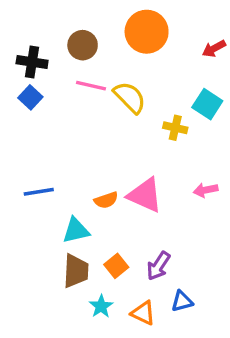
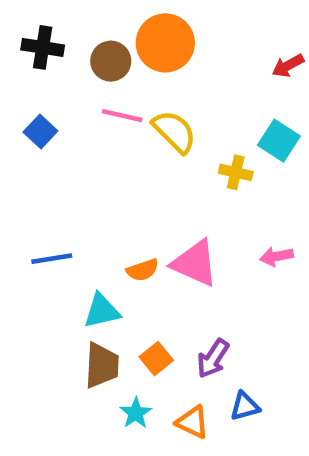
orange circle: (147, 32) -> (165, 43), moved
black cross: (32, 62) -> (43, 47), moved

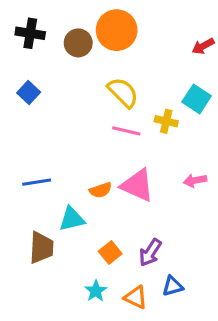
pink line: (122, 116) -> (126, 131), moved
brown trapezoid: (102, 365) -> (41, 248), moved

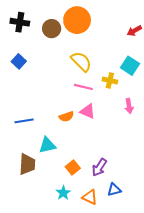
pink arrow: (195, 180) -> (129, 106), moved, turned -88
pink triangle: (137, 185) -> (88, 111), moved, size x0.7
orange semicircle: (101, 190) -> (66, 117), moved

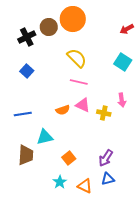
black cross: (20, 22) -> (27, 37), moved, turned -36
blue square: (19, 61) -> (27, 71), moved
yellow cross: (110, 81) -> (104, 113), moved
purple arrow: (99, 167) -> (106, 158), moved

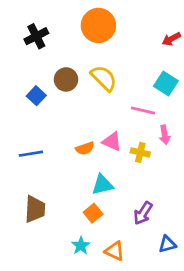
brown circle: (49, 27) -> (66, 79), moved
black cross: (27, 37) -> (36, 36), moved
pink line: (79, 82) -> (143, 111), moved
cyan triangle: (45, 137) -> (102, 185), moved
blue triangle: (108, 179) -> (167, 244), moved

